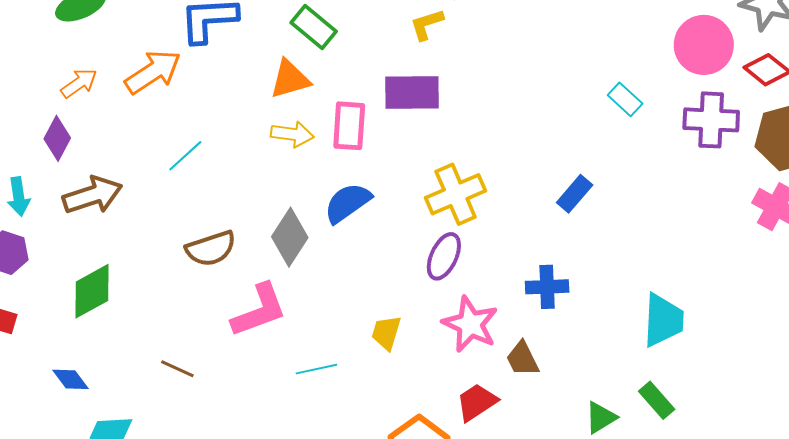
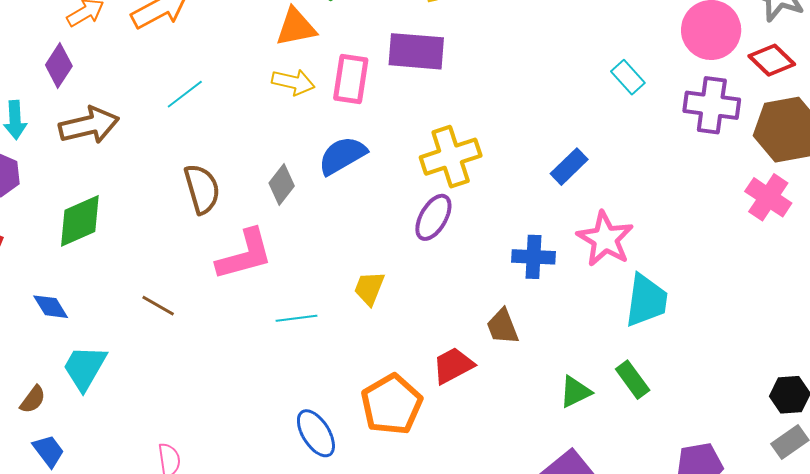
gray diamond: (290, 237) -> (282, 185), size x0.7
brown semicircle: (211, 249) -> (202, 189), turned -93
pink star: (470, 324) -> (605, 239), moved

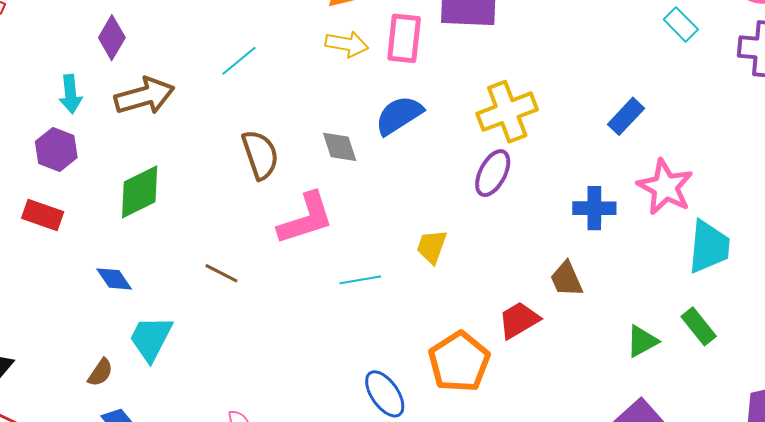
gray diamond: (282, 185) -> (340, 147), turned -54

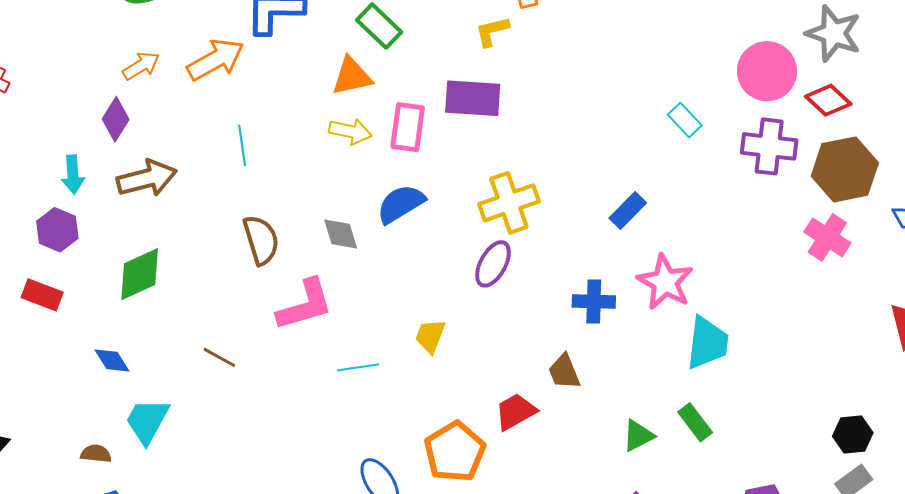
cyan line: (239, 61) -> (242, 145), turned -60
brown semicircle: (100, 372) -> (96, 454), turned -120

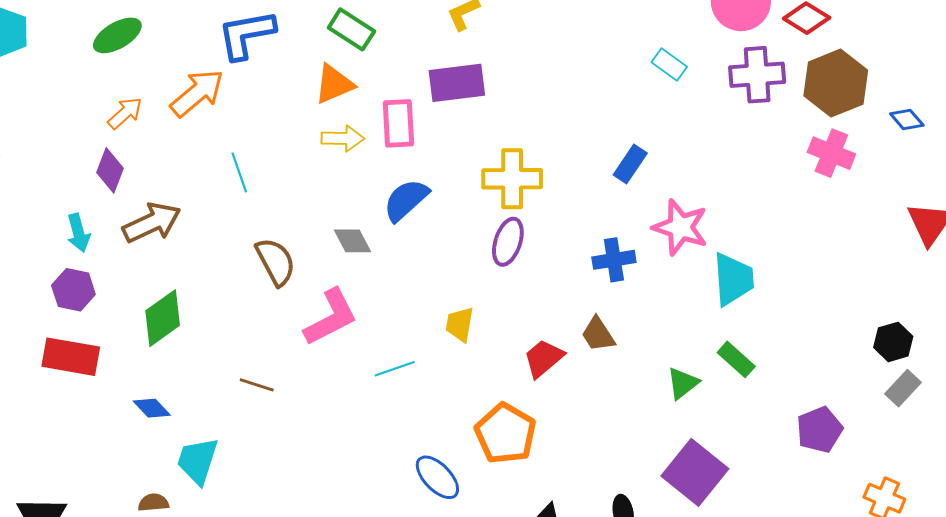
yellow cross: (509, 203) -> (512, 179), turned 30
red rectangle: (42, 295) -> (71, 357), size x1.4
red trapezoid: (516, 412) -> (544, 358), moved

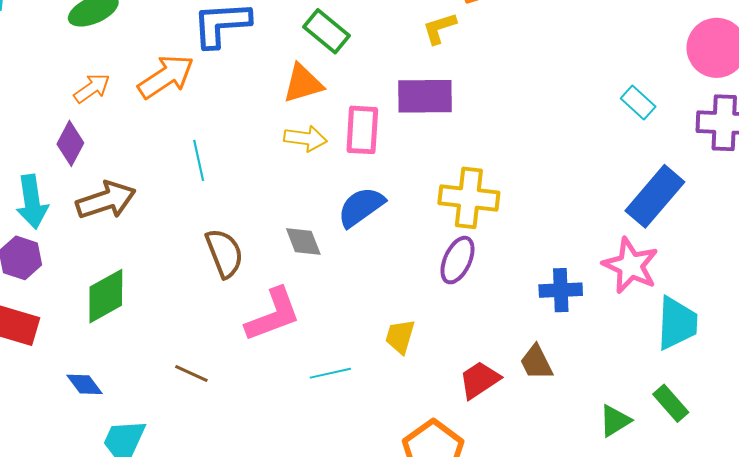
blue rectangle: (630, 164) -> (655, 196), moved, size x1.6
cyan arrow: (78, 233) -> (32, 202), size x1.4

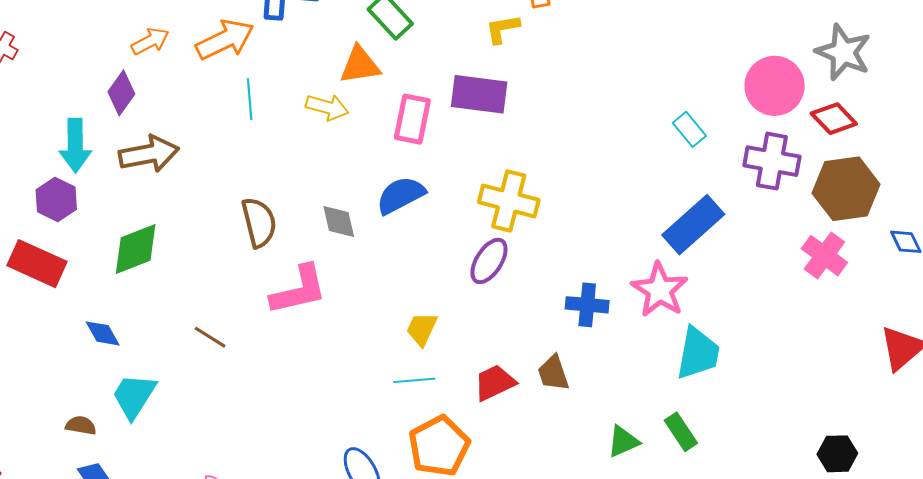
yellow arrow: (305, 138) -> (327, 107), moved
cyan line: (199, 160) -> (250, 99), moved
cyan line: (330, 373) -> (414, 380), moved

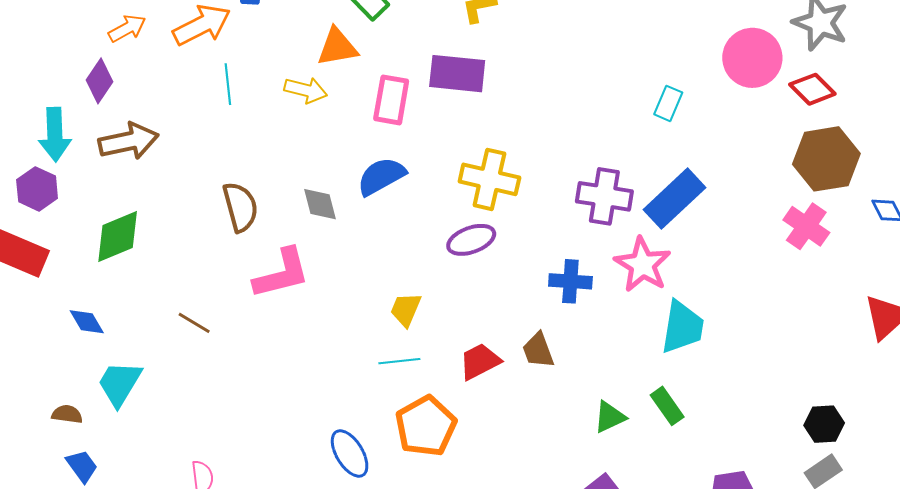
cyan rectangle: (689, 129) -> (668, 103), turned 64
purple cross: (772, 161) -> (604, 196), moved
purple ellipse: (489, 261) -> (471, 240), turned 39

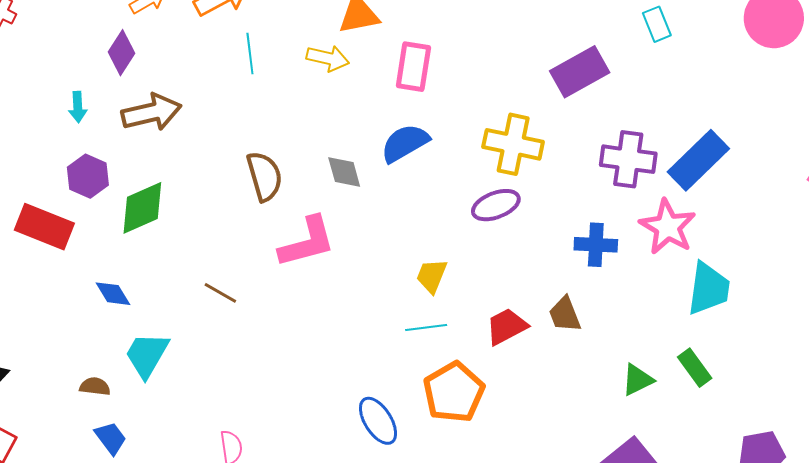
purple rectangle: (457, 74) -> (580, 72), moved, turned -34
cyan rectangle: (668, 103) -> (657, 24), moved, turned -44
cyan arrow: (55, 135) -> (78, 107), size x0.6
purple hexagon: (37, 189) -> (88, 176), moved

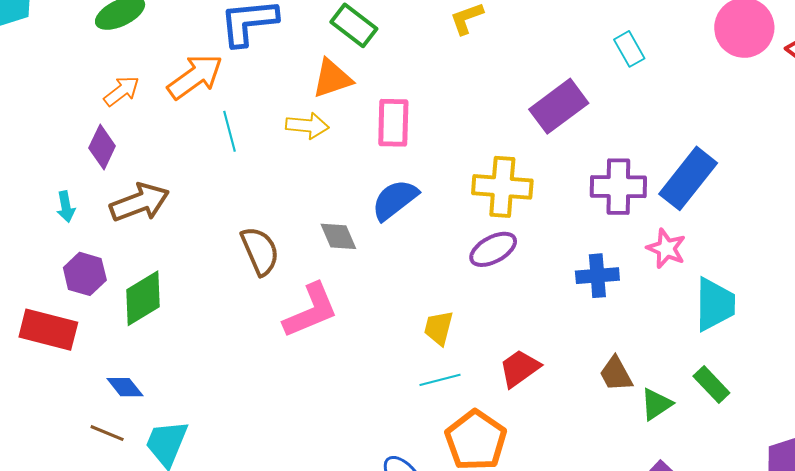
pink star: (668, 227) -> (666, 248), size x0.7
brown line: (220, 293) -> (107, 433), moved
brown trapezoid: (565, 314) -> (616, 374), moved

